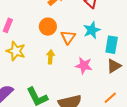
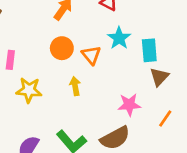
pink star: (84, 66) -> (129, 105), moved

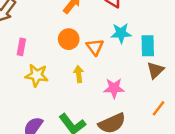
cyan star: (119, 38) -> (121, 33), turned 30
pink star: (129, 105) -> (114, 88), moved

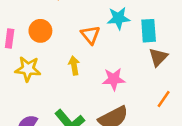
orange circle: (69, 39) -> (40, 31), moved

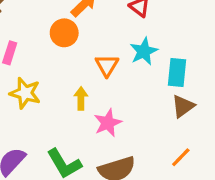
cyan star: (118, 18) -> (144, 51), turned -30
orange circle: (40, 31) -> (64, 33), moved
pink star: (114, 79) -> (108, 123), moved, turned -30

